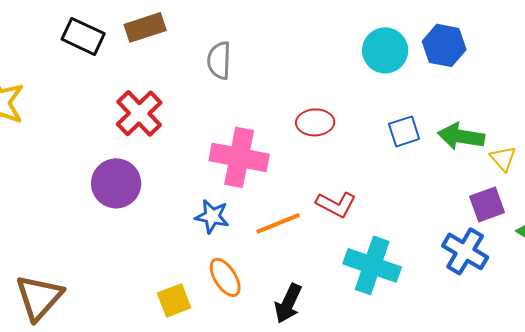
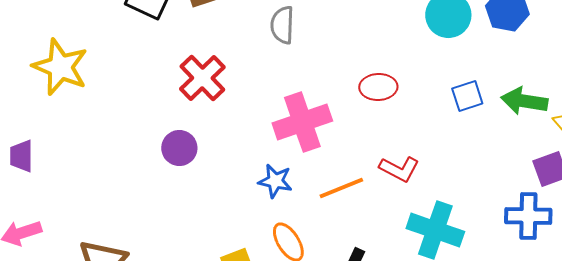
pink cross: (239, 157) -> (302, 122), turned -30
purple circle: (116, 183) -> (179, 148), size x0.7
blue cross: (465, 251) -> (528, 216), turned -30

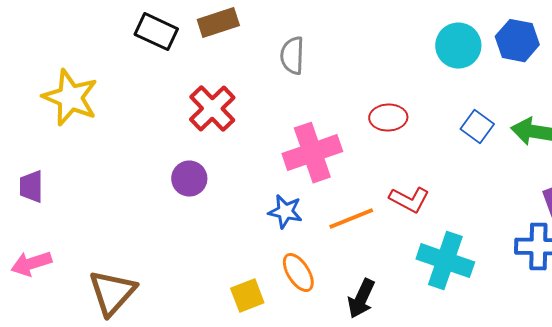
blue square: (467, 96) -> (477, 127), turned -36

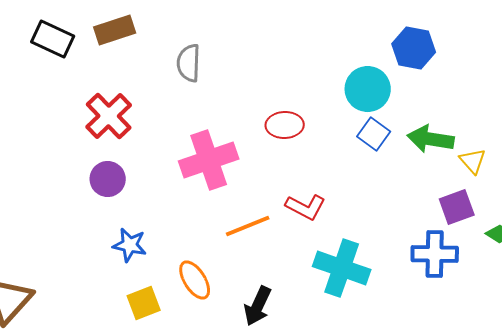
cyan circle: (458, 46) -> (368, 89), moved
purple circle: (189, 179) -> (108, 179), moved
blue star: (285, 212) -> (130, 245), moved

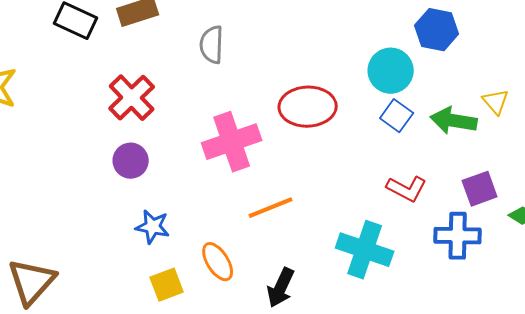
red ellipse: (285, 125) -> (308, 107), size x1.5
yellow triangle: (473, 161) -> (496, 102), moved
red L-shape: (306, 207) -> (407, 189), moved

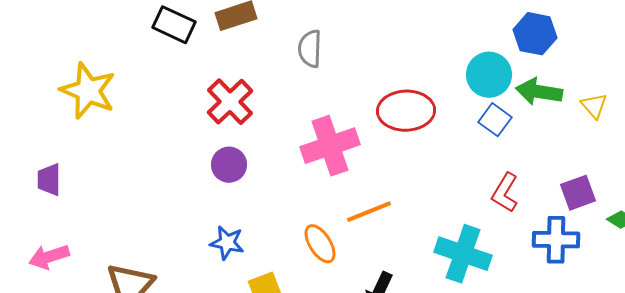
green arrow: (454, 121) -> (539, 92), moved
red L-shape: (407, 189) -> (505, 193), turned 93
blue star: (153, 227) -> (227, 243), moved
orange ellipse: (218, 262) -> (320, 244), moved

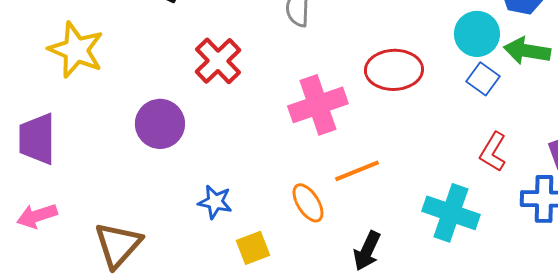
purple circle: (229, 165) -> (160, 124), moved, size x1.4
purple trapezoid: (49, 180) -> (37, 139), size x1.6

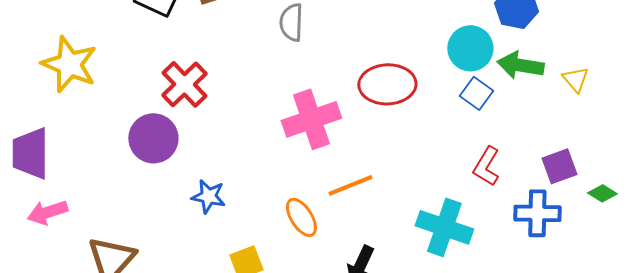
red cross: (218, 61) -> (184, 84), moved
blue star: (215, 202) -> (208, 196), moved
pink arrow: (37, 216) -> (47, 212), moved

